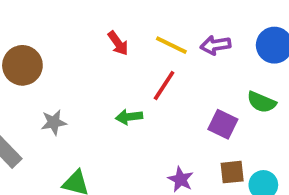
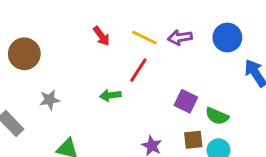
green semicircle: (261, 102) -> (217, 116), moved

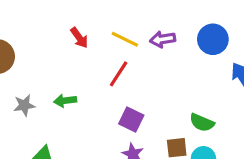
green arrow: (110, 95) -> (65, 101), moved
purple square: (186, 101) -> (131, 119), moved

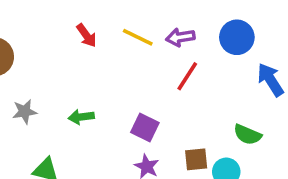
red line: (119, 74) -> (187, 76), moved
green arrow: (65, 101) -> (81, 117), moved
green semicircle: (202, 123) -> (247, 135), moved

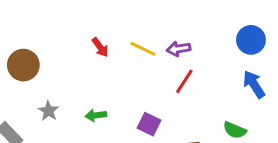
blue circle: (237, 37) -> (251, 40), moved
gray star: (25, 112) -> (48, 111), turned -30

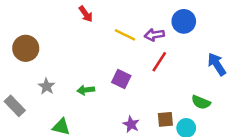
blue circle: (251, 40) -> (184, 21), moved
red arrow: (100, 47) -> (86, 14), moved
purple square: (149, 124) -> (121, 79), moved

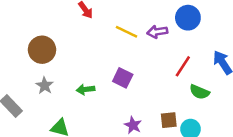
brown circle: (26, 48) -> (42, 50), moved
red line: (159, 62) -> (183, 66), moved
green semicircle: (201, 102) -> (199, 92), moved

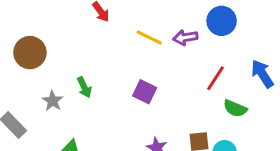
brown circle: (42, 50) -> (30, 53), moved
green arrow: (86, 89) -> (84, 87), moved, turned -108

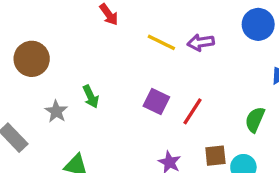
blue circle: (222, 21) -> (258, 24), moved
red line: (216, 78) -> (193, 111), moved
green semicircle: (235, 108) -> (255, 120), turned 90

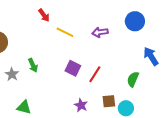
yellow line: (161, 42) -> (65, 32), moved

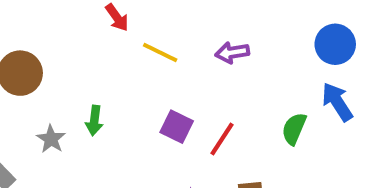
blue circle: (135, 21) -> (335, 44), moved
green arrow: (33, 65) -> (94, 120), turned 32
green semicircle: (133, 79) -> (294, 129), moved

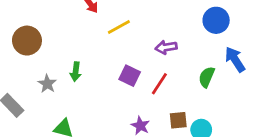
blue circle: (335, 44) -> (216, 20), moved
yellow line: (160, 53) -> (119, 27), turned -55
purple arrow: (232, 53) -> (166, 47), moved

